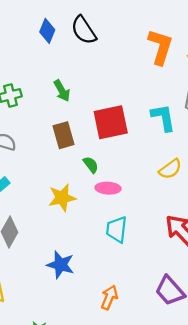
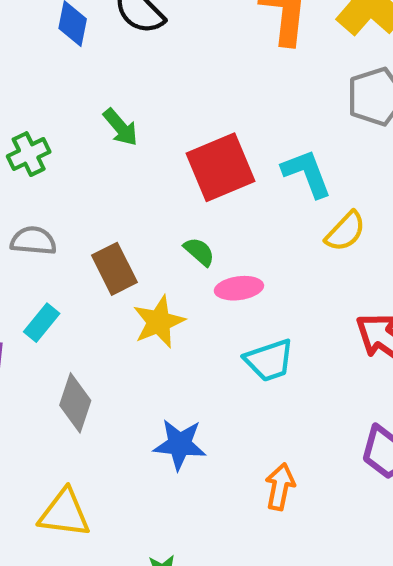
cyan L-shape: (163, 118) -> (307, 173), moved
brown rectangle: (63, 135) -> (114, 269), moved
cyan trapezoid: (117, 229) -> (269, 360), turned -104

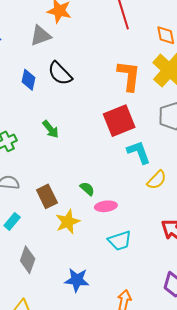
red square: (220, 167) -> (119, 121), moved

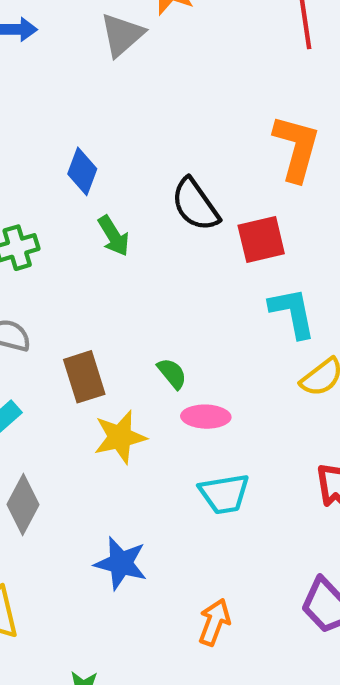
gray triangle: (41, 36) -> (122, 35), turned -30
black semicircle: (60, 73) -> (195, 205), moved
blue diamond: (29, 80) -> (82, 171), moved
red square: (119, 121) -> (261, 240), size x0.7

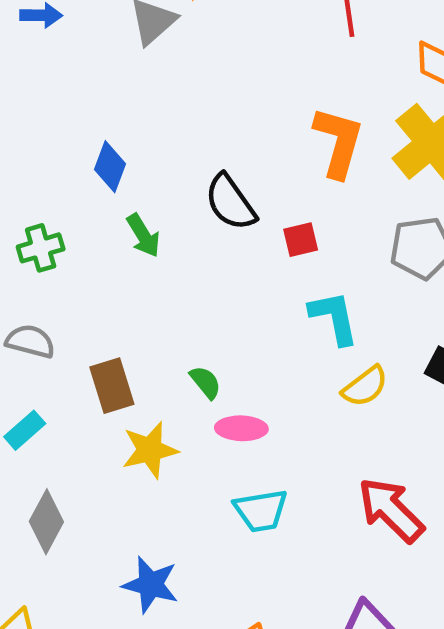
red square: (261, 240) -> (301, 240), size x0.7

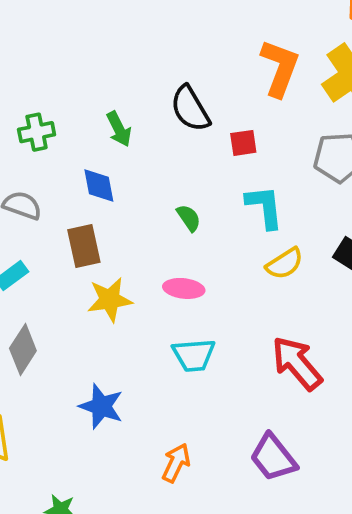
blue diamond: (110, 167) -> (99, 185), moved, turned -36
green semicircle: (205, 382) -> (189, 218), moved

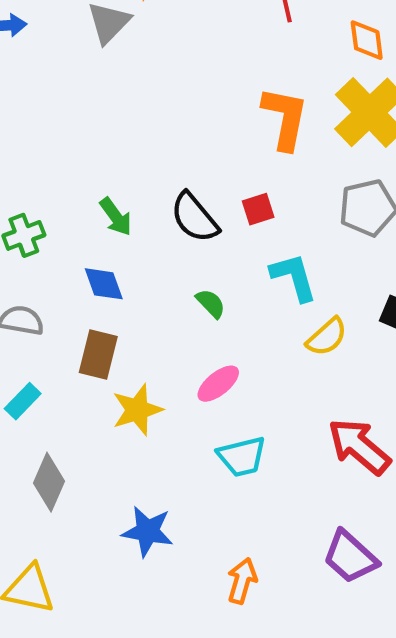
black semicircle: (190, 109) -> (194, 218), moved
brown rectangle: (84, 246) -> (98, 355), turned 36
pink ellipse: (184, 288) -> (218, 384), turned -36

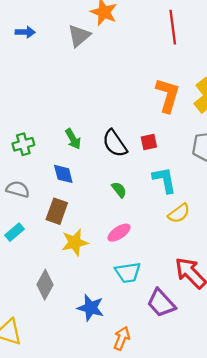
gray diamond: (49, 482) -> (45, 285), moved
blue star: (148, 531) -> (91, 308), moved
purple trapezoid: (350, 557) -> (161, 303), moved

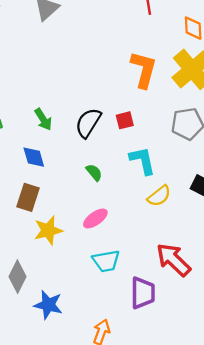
black semicircle: (115, 143) -> (88, 123), turned 68
purple trapezoid: (161, 303) -> (143, 293), turned -136
blue star: (91, 308) -> (48, 305), moved

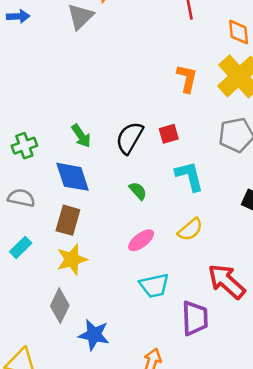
orange L-shape: (144, 70) -> (187, 78), size x0.7
blue diamond: (34, 157) -> (73, 177), size x1.4
yellow semicircle: (159, 196) -> (190, 229), moved
yellow star: (48, 230) -> (72, 259), moved

